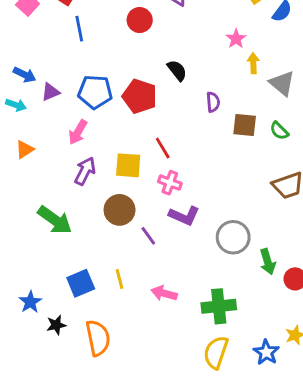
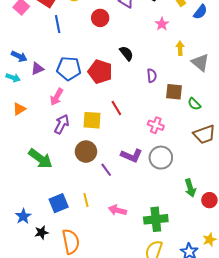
pink star: (236, 39) -> (162, 24), moved
green semicircle: (279, 131) -> (194, 104), moved
pink cross: (170, 183) -> (156, 125), moved
gray circle: (233, 237) -> (161, 158), moved

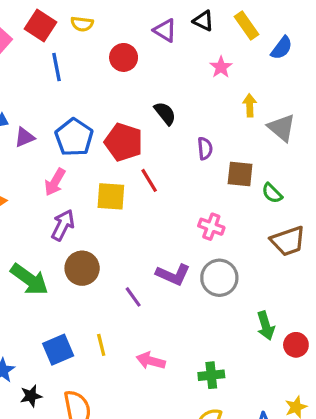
blue pentagon: (69, 69) -> (74, 137), turned 30
red line: (116, 108) -> (149, 180), moved
yellow square: (92, 120) -> (111, 196), moved
brown circle: (86, 152) -> (82, 268), moved
green cross: (156, 219) -> (211, 375), size x0.7

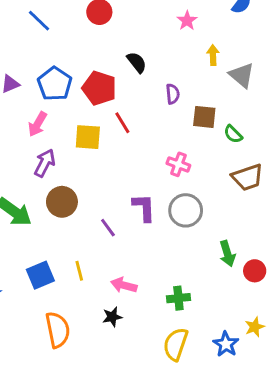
blue line: (57, 67) -> (39, 21), turned -35
purple L-shape: (173, 275) -> (144, 208), turned -116
black star: (31, 396) -> (112, 317), moved

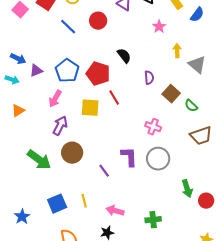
blue line: (39, 21) -> (68, 27), moved
brown square: (204, 117) -> (171, 94), turned 36

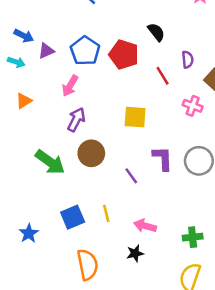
red line: (114, 98) -> (163, 76), moved
yellow square: (90, 108) -> (135, 117), moved
pink cross: (153, 127) -> (193, 106), moved

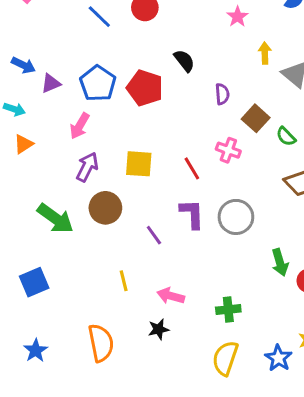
cyan arrow: (16, 62) -> (14, 109), moved
red line: (163, 76) -> (192, 168), moved
yellow square: (135, 117) -> (139, 164), moved
blue square: (73, 217) -> (34, 282), moved
blue star: (29, 233) -> (36, 351), moved

